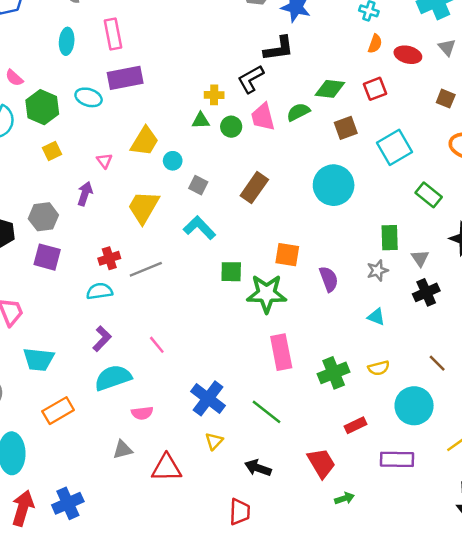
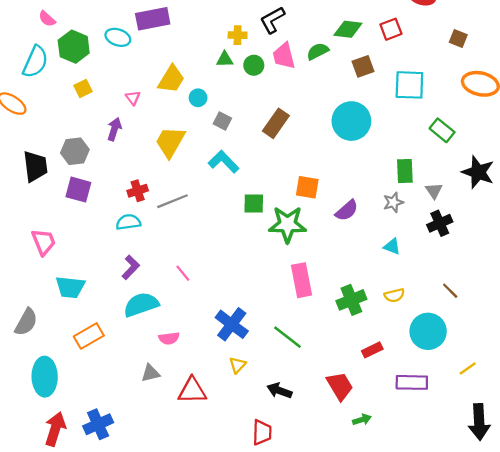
cyan square: (395, 147) -> (409, 85), turned 32
purple semicircle: (329, 279) -> (347, 210), turned 70

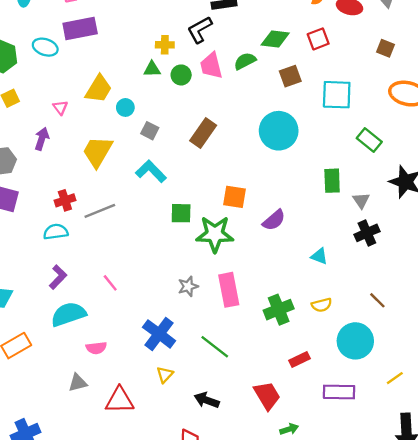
gray star: (393, 202) -> (188, 286), moved

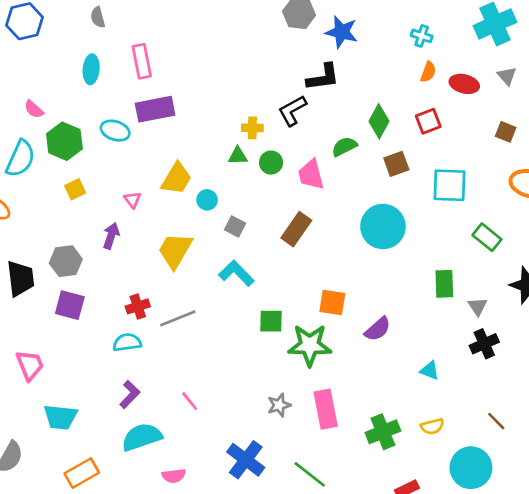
green diamond: (275, 39) -> (379, 121), turned -68
pink trapezoid: (211, 66) -> (311, 175), moved

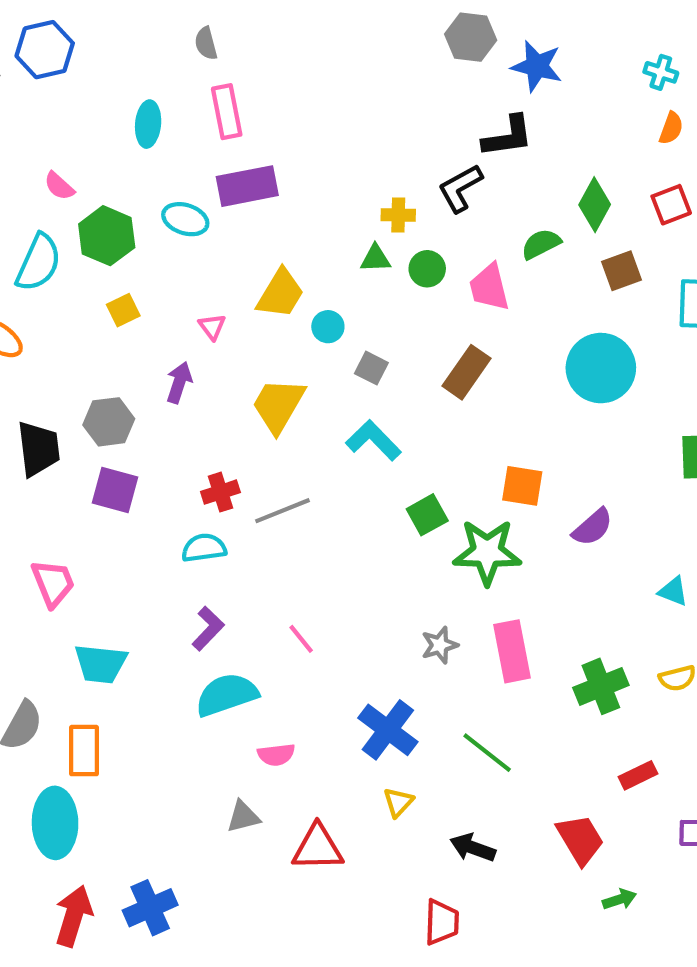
gray semicircle: (98, 17) -> (206, 43), moved
green square: (271, 321) -> (427, 515), turned -30
orange rectangle: (82, 473) -> (84, 751), moved, turned -60

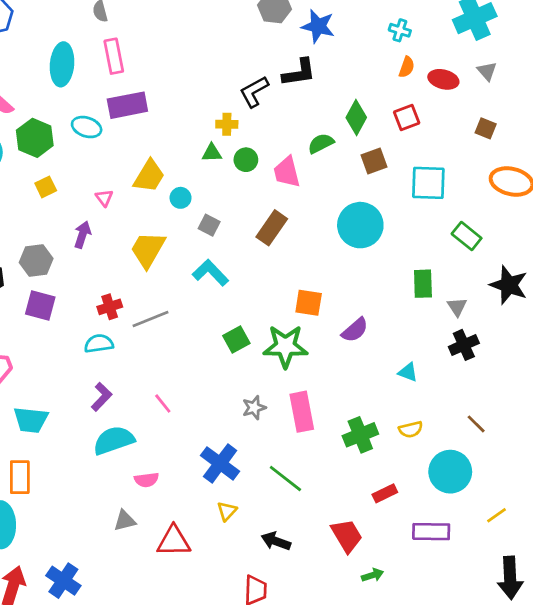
cyan ellipse: (148, 124) -> (62, 64), size x1.4
black L-shape: (460, 188) -> (254, 92), moved
green square: (427, 515) -> (236, 340), moved
blue cross: (150, 908) -> (63, 581), turned -32

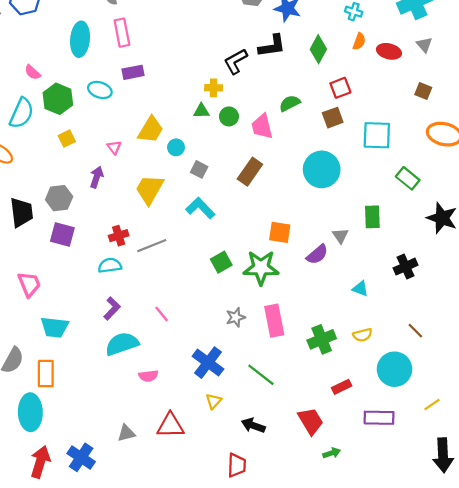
purple rectangle: (127, 105) -> (133, 72), size x0.7
green diamond: (356, 117) -> (318, 49), moved
red square: (407, 117) -> (340, 88), moved
gray triangle: (457, 307) -> (340, 236), moved
gray triangle: (125, 521) -> (126, 433), moved

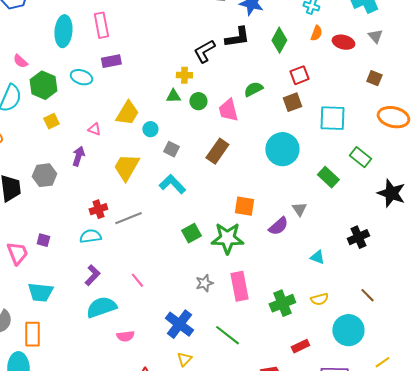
pink triangle: (114, 147) -> (94, 129), turned -32
green rectangle: (372, 217) -> (328, 177), moved, turned -45
purple square: (62, 235) -> (43, 240), moved, size x0.6

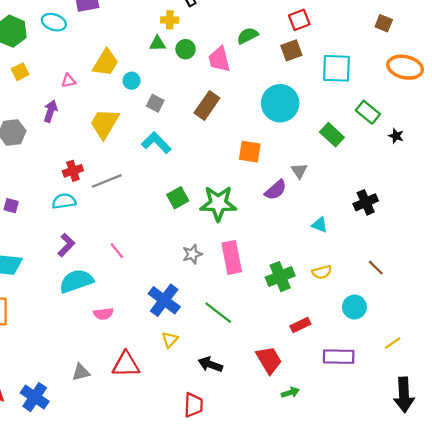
pink triangle: (94, 129) -> (68, 81), turned -32
black star: (391, 193) -> (396, 136), moved, size x0.5
orange square: (244, 206) -> (250, 152), moved
cyan circle: (348, 330) -> (354, 307), size x0.7

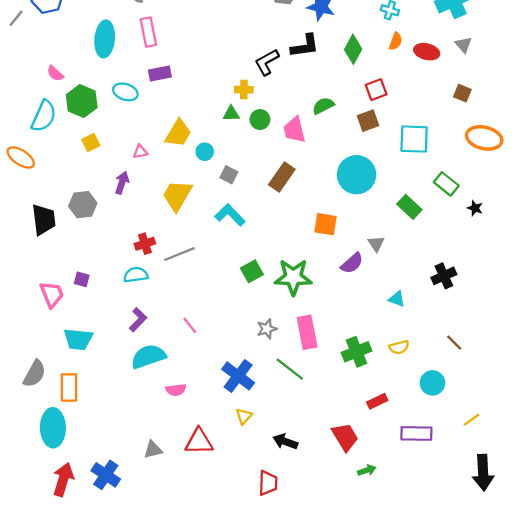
green line: (218, 313) -> (290, 369), moved

